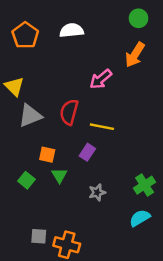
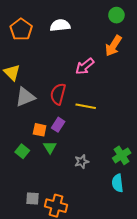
purple rectangle: (87, 152) -> (58, 125), moved
cyan semicircle: (140, 218) -> (117, 183), turned -66

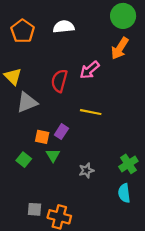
green circle: (116, 15) -> (123, 16), size x1.5
red semicircle: (58, 94) -> (59, 81), moved

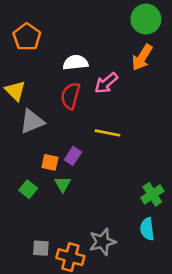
white semicircle: (64, 27) -> (76, 63), moved
gray star: (86, 170) -> (102, 242), moved, size x1.5

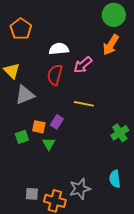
green square: (28, 189) -> (22, 137), moved, turned 32
green cross: (152, 194) -> (120, 133), moved

